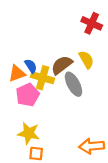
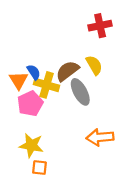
red cross: (92, 23) -> (100, 26), turned -36
orange triangle: (17, 73) -> (19, 80), turned -42
orange arrow: (92, 146) -> (100, 137), moved

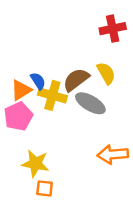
orange triangle: (19, 80) -> (21, 90), turned 30
gray ellipse: (80, 92) -> (90, 103), turned -32
pink pentagon: (30, 104) -> (18, 116), moved

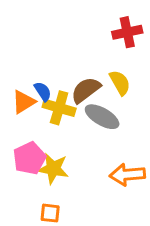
pink pentagon: (18, 116) -> (29, 158), moved
yellow star: (35, 164) -> (53, 169), moved

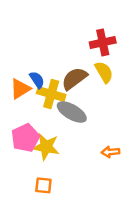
red cross: (127, 32) -> (103, 42), moved
gray ellipse: (102, 117) -> (72, 112), moved
orange arrow: (127, 175) -> (110, 152), size x0.6

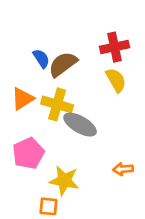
brown semicircle: (74, 79) -> (63, 64), moved
blue semicircle: (37, 80) -> (41, 59), moved
yellow star: (46, 147) -> (64, 181), moved

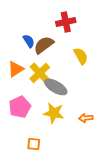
red cross: (115, 47) -> (66, 22), moved
yellow cross: (57, 104) -> (40, 73), turned 30
yellow star: (64, 181) -> (54, 113), moved

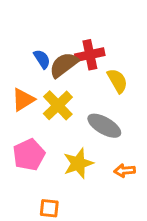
red cross: (66, 22) -> (90, 55), moved
gray ellipse: (56, 87) -> (104, 126), moved
yellow star: (54, 113) -> (78, 163), turned -30

